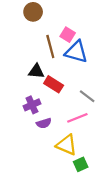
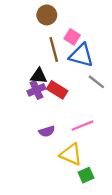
brown circle: (33, 12) -> (47, 15), moved
gray line: (87, 96) -> (96, 82), moved
purple cross: (32, 105) -> (36, 90), moved

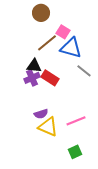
brown line: (54, 50) -> (47, 43), turned 65
pink line: (82, 126) -> (76, 121), moved
yellow triangle: (71, 154) -> (48, 127), moved

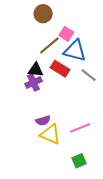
red rectangle: (50, 78) -> (60, 69), moved

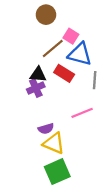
gray line: (89, 75) -> (95, 80), turned 56
pink line: (80, 128) -> (82, 113), moved
green square: (79, 161) -> (57, 172), moved, size x1.6

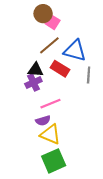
pink square: (71, 36) -> (53, 22), moved
pink line: (82, 113) -> (50, 104), moved

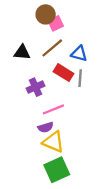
pink square: (53, 22) -> (56, 23), turned 32
blue triangle: (75, 51) -> (79, 54), size x0.7
black triangle: (36, 70) -> (22, 52), moved
gray line: (89, 75) -> (80, 78), moved

